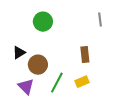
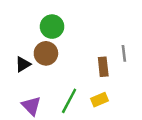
gray line: (100, 20) -> (124, 53), moved
brown circle: (38, 65) -> (46, 53), moved

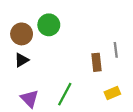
brown circle: (46, 53) -> (22, 34), moved
yellow rectangle: (100, 100) -> (112, 93), moved

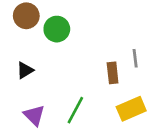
brown circle: (22, 34) -> (26, 16), moved
yellow rectangle: (112, 93) -> (131, 109), size x1.5

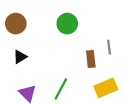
brown circle: (26, 16) -> (16, 24), moved
green circle: (57, 29) -> (67, 24), moved

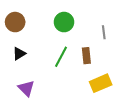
gray line: (109, 47) -> (104, 32), moved
green line: (61, 89) -> (61, 57), moved

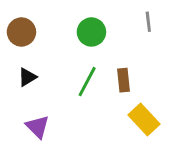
gray line: (104, 32) -> (148, 22), moved
yellow rectangle: (101, 83) -> (144, 119), turned 70

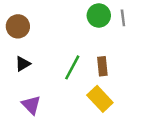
green circle: (91, 32) -> (99, 16), moved
yellow rectangle: (144, 119) -> (100, 99), moved

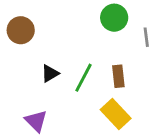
gray line: (123, 18) -> (146, 37), moved
black triangle: (23, 64) -> (50, 73), moved

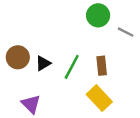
brown circle: (21, 30) -> (18, 57), moved
gray line: (146, 37) -> (126, 32), turned -56

